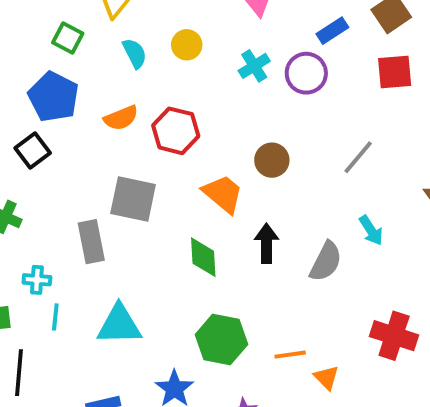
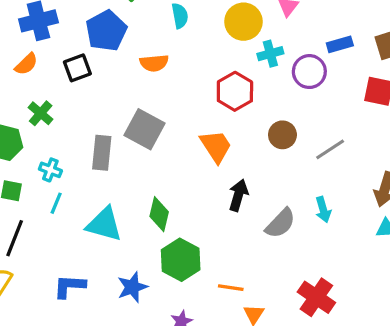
yellow circle: (187, 45) -> (243, 22), moved, size x1.5
red hexagon: (176, 131) -> (235, 91), moved
brown circle: (272, 160) -> (282, 135), moved
green diamond: (203, 257) -> (159, 214), moved

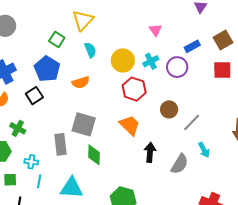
yellow circle: (243, 22) -> (123, 60), moved
gray line: (330, 149) -> (192, 122), moved
green diamond: (159, 214) -> (94, 155), moved

